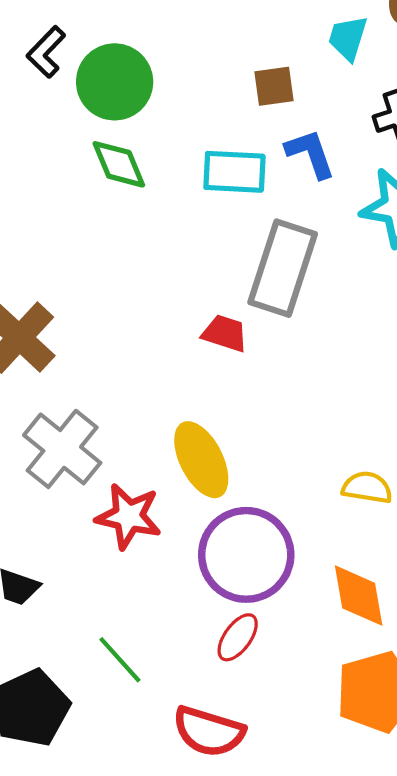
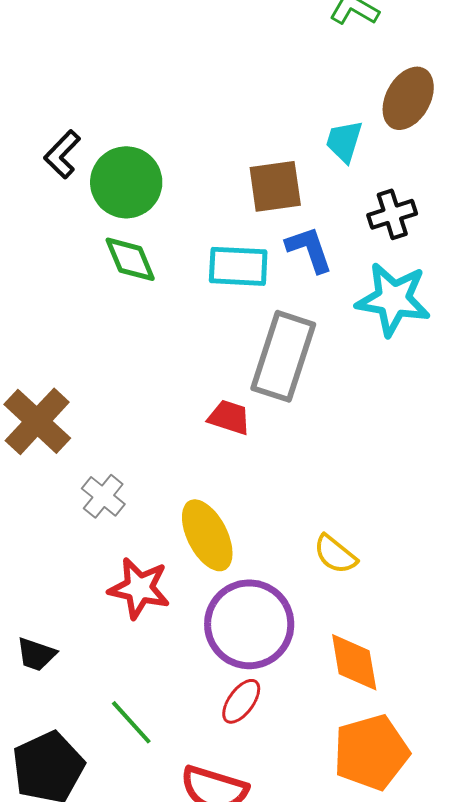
brown square: (274, 86) -> (275, 186), size x1.4
gray cross: (62, 449) -> (103, 496), moved, size x0.6
yellow semicircle: (367, 487) -> (335, 554), moved, turned -150

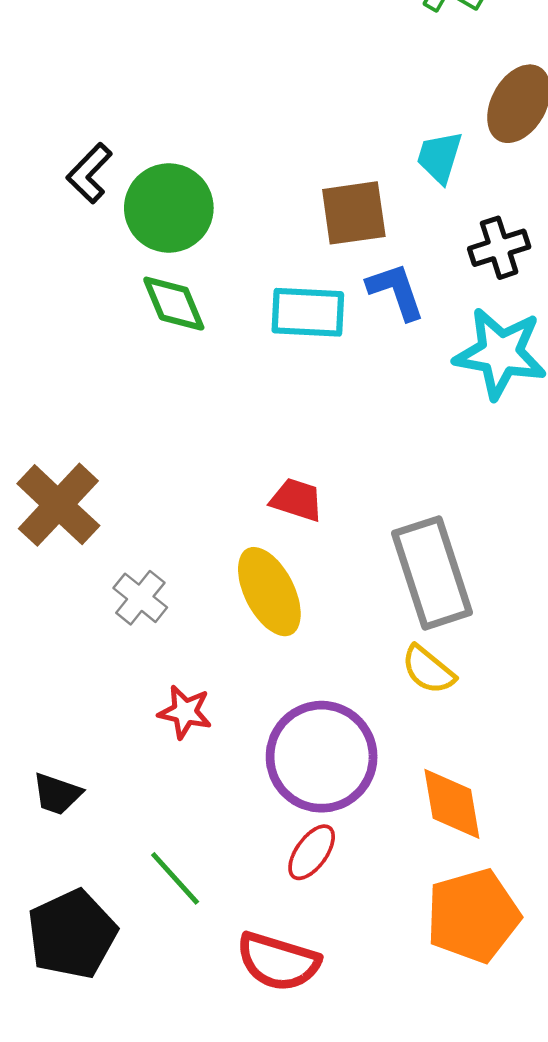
gray rectangle: (283, 356) -> (432, 573), moved, turned -36
yellow ellipse: (207, 535) -> (269, 592), moved
red star: (139, 588) -> (185, 712), size x0.7

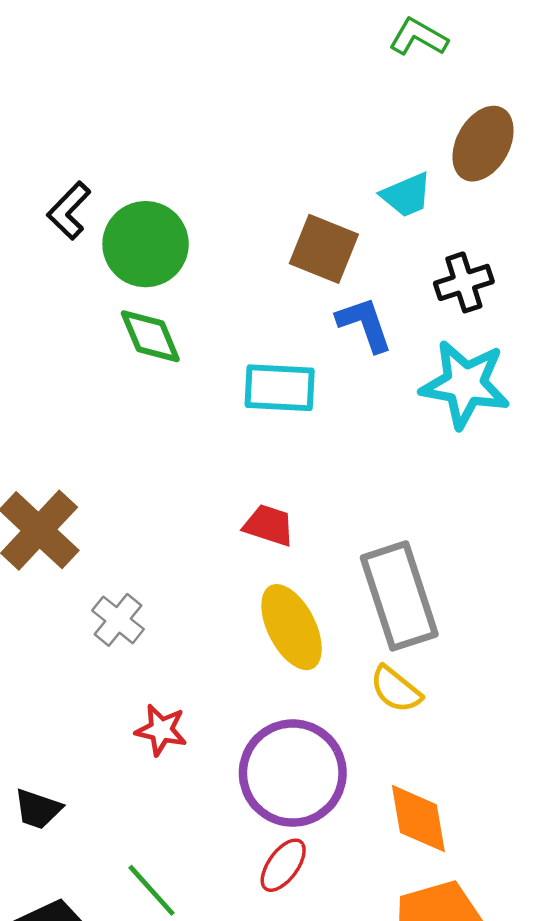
cyan trapezoid: (439, 157) -> (406, 195), turned -130
brown square: (354, 213) -> (324, 249), turned 30
cyan rectangle: (308, 312) -> (280, 388), moved
yellow ellipse: (269, 592) -> (292, 627), moved

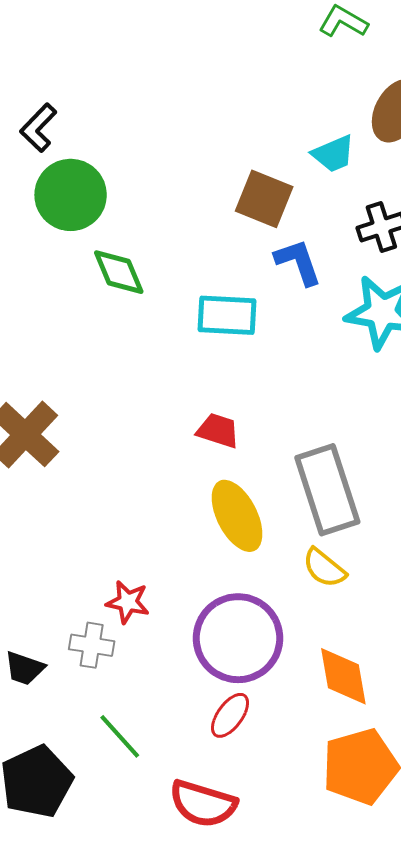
black L-shape: (69, 211) -> (38, 128), moved
green circle: (146, 244) -> (71, 195), moved
gray cross: (118, 620) -> (92, 645), moved, turned -30

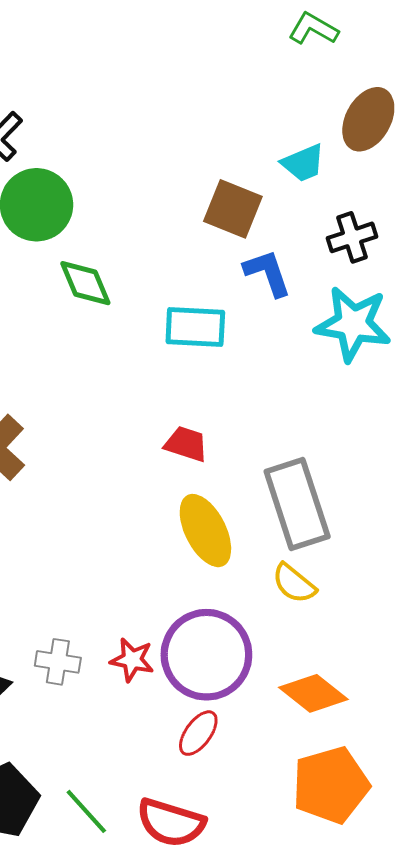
red star: (128, 602) -> (132, 660), moved
orange diamond: (343, 676) -> (313, 693), turned -42
green line: (120, 736) -> (86, 811), moved

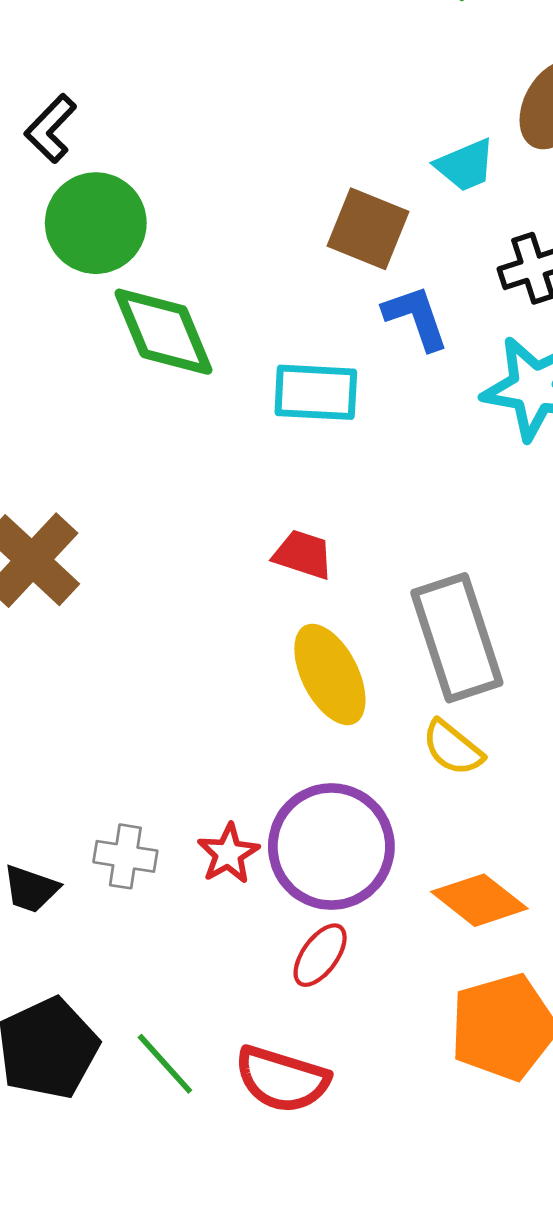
green diamond: (85, 283) -> (163, 332), size x1.4
red star: (132, 660) -> (228, 854), turned 30

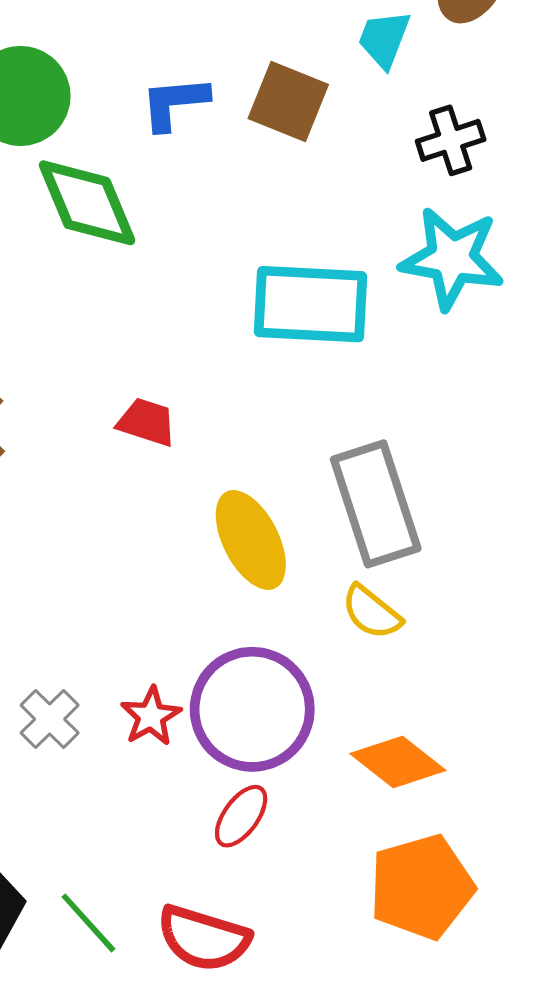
cyan trapezoid: (465, 165) -> (384, 39), turned 134
blue L-shape: (416, 318) -> (174, 103), moved, turned -76
cyan rectangle: (316, 392) -> (310, 304), moved, size x1.4
red trapezoid: (303, 555) -> (147, 422), moved
gray cross: (125, 856) -> (50, 719), turned 36

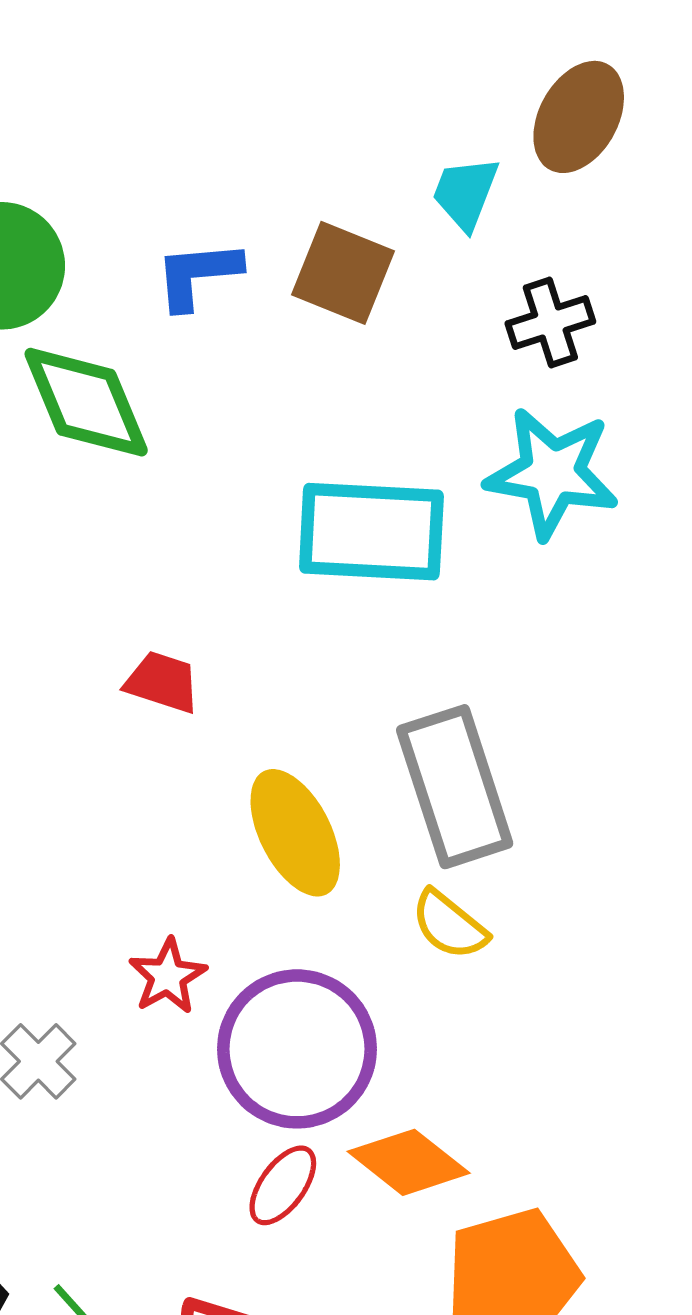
red star: (151, 716) -> (168, 976), moved
orange diamond: (398, 762) -> (409, 1162), moved

